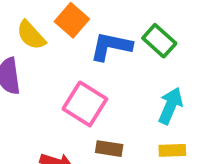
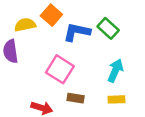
yellow semicircle: (31, 35) -> (25, 25), turned 120

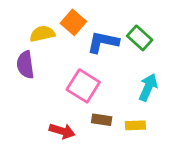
yellow rectangle: (117, 99) -> (135, 125), moved

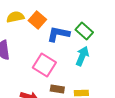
yellow semicircle: (42, 34) -> (15, 17), moved
cyan arrow: (148, 87) -> (82, 56), moved

